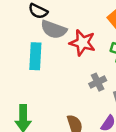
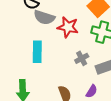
cyan rectangle: (35, 56) -> (37, 52), moved

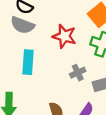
gray semicircle: (44, 17) -> (22, 25), moved

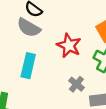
gray cross: (78, 73) -> (76, 84), turned -35

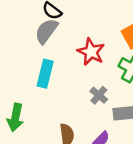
gray semicircle: (29, 28) -> (46, 31), turned 95

